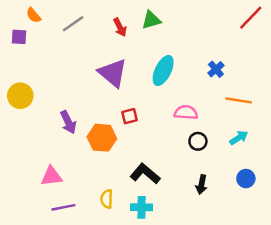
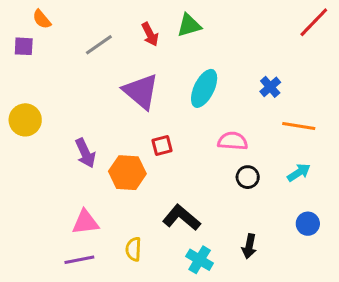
gray line: (73, 24) -> (99, 45), moved
pink triangle: (51, 176) -> (85, 222), moved
black arrow: (202, 185) -> (249, 246), moved
cyan cross: (142, 207) -> (200, 260), moved, turned 30

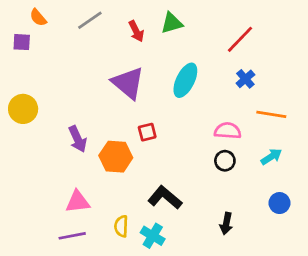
red line: (314, 22) -> (240, 39), moved
gray line: (99, 45) -> (90, 20), moved
pink semicircle: (233, 141) -> (228, 131), moved
cyan cross: (200, 260) -> (153, 236), moved

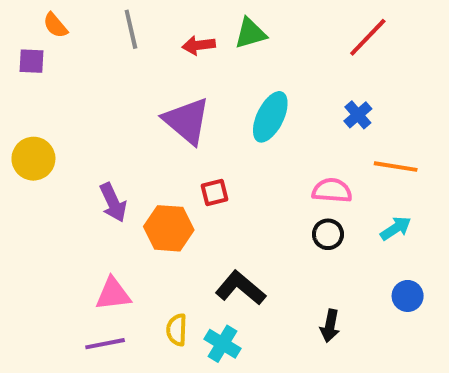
gray line: (90, 20) -> (131, 29), turned -68
red arrow: (136, 31) -> (199, 45), turned 110
red line: (240, 39) -> (368, 37), moved

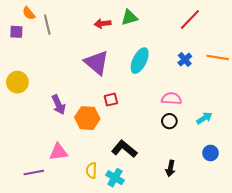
gray line: (131, 29) -> (47, 25), moved
orange line: (396, 167) -> (218, 57), moved
purple line: (105, 344) -> (34, 172), moved

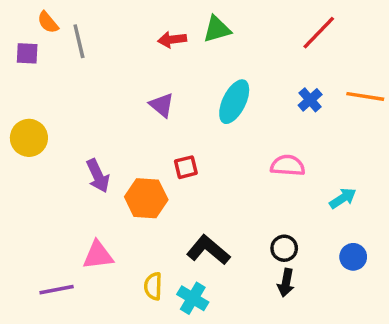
purple triangle: (96, 63) -> (162, 105), size x0.6
black circle: (169, 121) -> (284, 248), moved

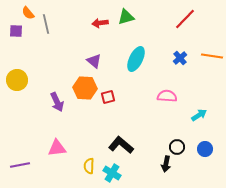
orange hexagon: (146, 198) -> (85, 88), moved
black circle: (284, 248) -> (177, 147), moved
purple line: (57, 290) -> (20, 165), moved

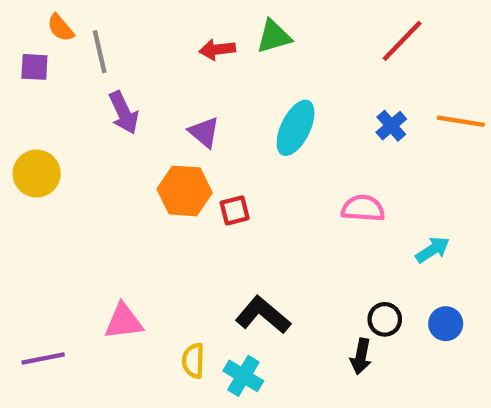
purple arrow: (57, 102) -> (124, 113), moved

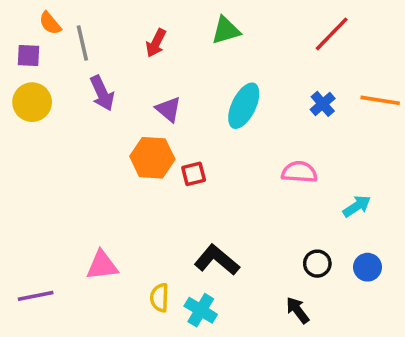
red arrow: (217, 50) -> (156, 43), moved, turned -56
yellow circle: (37, 174) -> (32, 102), moved
black arrow: (361, 356) -> (298, 310), moved, turned 132

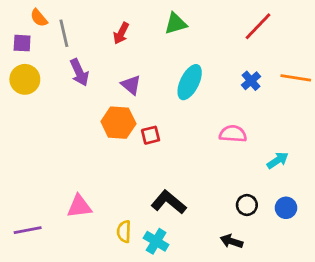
black arrow: (298, 310) -> (232, 241), turned -35

